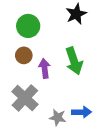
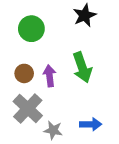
brown circle: (24, 55) -> (24, 73), moved
gray star: (58, 118) -> (53, 130), moved

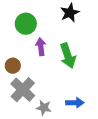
brown circle: (24, 73) -> (13, 66), moved
purple arrow: (50, 76) -> (41, 47), moved

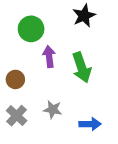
gray cross: (23, 90) -> (17, 116), moved, size x0.7
gray star: (44, 108) -> (53, 110), moved

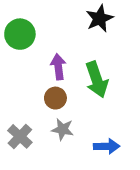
green circle: (31, 29) -> (20, 34), moved
brown circle: (15, 79) -> (55, 98), moved

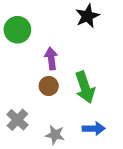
green arrow: (97, 80) -> (85, 87), moved
gray star: (63, 129) -> (55, 135), moved

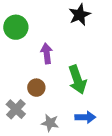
brown circle: (49, 86) -> (36, 88), moved

